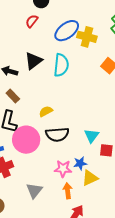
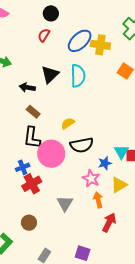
cyan triangle: (92, 136) -> (121, 152), moved
blue star: (80, 163) -> (105, 163), moved
pink star: (63, 169) -> (91, 179), turned 30

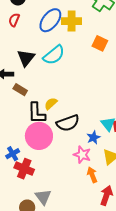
cyan semicircle: (78, 76) -> (54, 55), turned 60
brown rectangle: (33, 112) -> (20, 90), moved
black L-shape: (32, 138) -> (37, 113), moved
red cross: (32, 184) -> (24, 169), turned -30
gray triangle: (65, 203) -> (43, 197), moved

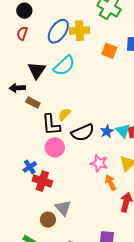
pink circle: (39, 136) -> (55, 147), size x0.7
blue star: (93, 137) -> (107, 131), moved

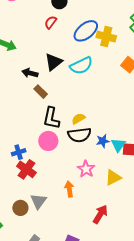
yellow semicircle: (64, 114) -> (78, 119), moved
orange arrow: (111, 183) -> (69, 189), moved

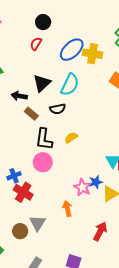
cyan semicircle: (81, 66) -> (70, 85), turned -35
black semicircle: (79, 135) -> (58, 109), moved, size x0.7
blue star: (103, 141) -> (96, 182), moved

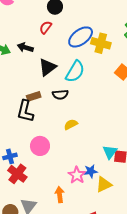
black arrow: (19, 96) -> (25, 47), moved
brown rectangle: (31, 114) -> (34, 96), turned -64
black L-shape: (44, 139) -> (25, 111), moved

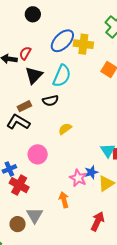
red semicircle: (46, 27) -> (25, 53), moved
black L-shape: (25, 111) -> (18, 122), turned 115

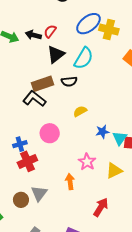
brown rectangle: (24, 106) -> (43, 84), size x1.5
blue star: (91, 172) -> (102, 132), moved
red cross: (19, 185) -> (27, 161), turned 30

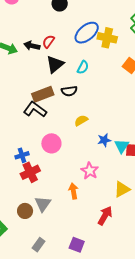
cyan semicircle: (84, 58) -> (83, 67), size x0.6
yellow triangle: (114, 171) -> (122, 189), moved

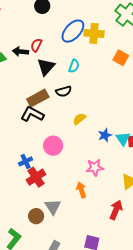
pink star: (90, 171) -> (95, 167), turned -30

